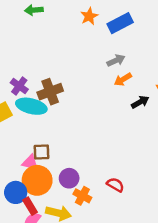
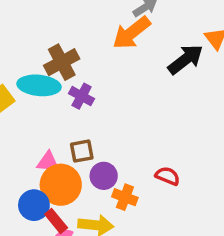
orange arrow: (123, 79) -> (131, 33), moved, size x1.6
purple cross: (19, 86) -> (82, 96), moved
black arrow: (140, 102) -> (186, 59), size x1.5
brown square: (41, 152) -> (82, 151), moved

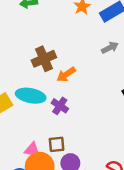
orange arrow: (131, 33) -> (66, 74), moved, size x0.7
brown cross: (62, 62) -> (44, 59), moved

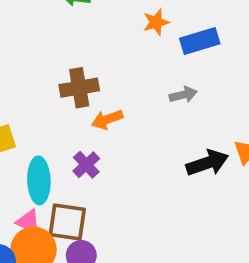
cyan ellipse: (31, 96) -> (39, 180), moved, turned 64
brown square: (57, 144) -> (67, 222), size x1.5

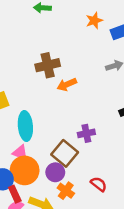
purple cross: (86, 165) -> (86, 133), moved, turned 35
brown square: (67, 222) -> (65, 153), moved, turned 35

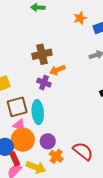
cyan ellipse: (25, 126) -> (38, 112), moved
purple cross: (86, 133) -> (44, 83), moved, turned 32
brown square: (65, 153) -> (17, 107), moved, turned 35
red semicircle: (99, 184) -> (83, 151), size x1.5

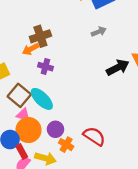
orange arrow: (57, 70) -> (31, 49), moved
brown square: (17, 107) -> (19, 95), turned -30
cyan ellipse: (38, 112) -> (42, 99), turned -35

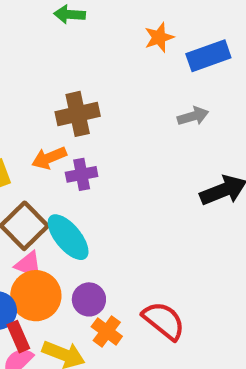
orange arrow: (31, 49) -> (49, 158), moved
purple cross: (45, 67) -> (82, 174), turned -32

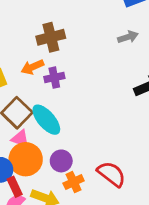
orange cross: (107, 331) -> (74, 182), turned 30

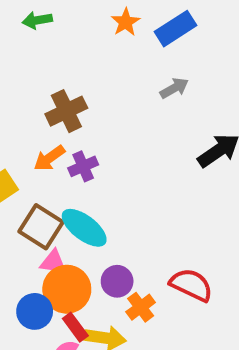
red rectangle: (15, 187) -> (75, 327), moved

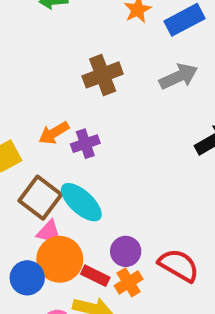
gray arrow: (174, 88) -> (179, 76), size x1.4
brown cross: (66, 111) -> (103, 75), moved
purple circle: (117, 281) -> (126, 251), moved
red rectangle: (75, 327) -> (95, 276), moved, turned -32

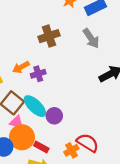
gray arrow: (179, 76) -> (91, 38), turned 78
purple circle: (126, 251) -> (54, 116), moved
orange cross: (129, 282) -> (71, 150), moved

